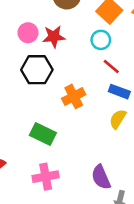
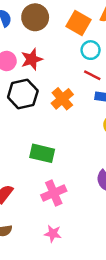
cyan circle: (101, 40) -> (91, 50), moved
orange cross: (74, 96) -> (62, 99), moved

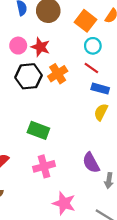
red star: (32, 59) -> (40, 47), turned 30
orange cross: (62, 99) -> (58, 74), moved
pink star: (53, 234) -> (64, 203), moved, size x1.5

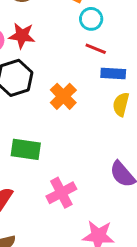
orange cross: (58, 74) -> (63, 96), moved
green rectangle: (38, 130) -> (26, 149), moved

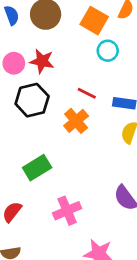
red line: (96, 49) -> (87, 93), moved
green rectangle: (26, 149) -> (37, 168), turned -44

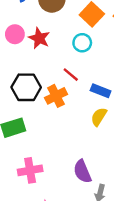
cyan circle: (108, 51) -> (82, 43), moved
black hexagon: (32, 100) -> (26, 87), moved

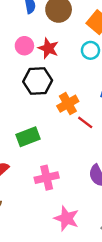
red line: (71, 75) -> (85, 122), moved
black hexagon: (26, 87) -> (38, 81), moved

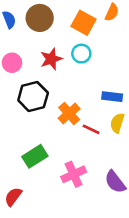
red star: (48, 48) -> (51, 59), moved, turned -30
pink cross: (47, 178) -> (74, 174), moved

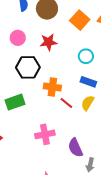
cyan circle: (81, 54) -> (86, 56), moved
orange cross: (69, 113) -> (52, 87), turned 36
green rectangle: (35, 156) -> (15, 102), moved

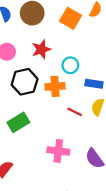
cyan circle: (86, 56) -> (70, 65), moved
orange cross: (52, 87) -> (55, 86), moved
pink cross: (45, 134) -> (58, 151), turned 30

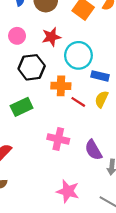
cyan circle: (70, 65) -> (78, 55), size x1.6
orange cross: (55, 86) -> (61, 86), moved

